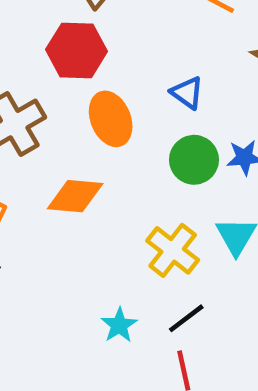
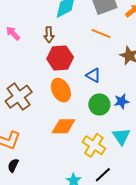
red hexagon: (77, 50) -> (60, 58), moved
orange diamond: (75, 196) -> (64, 126), moved

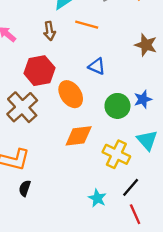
orange line: (101, 34) -> (87, 25), moved
red hexagon: (60, 58) -> (39, 71), moved
blue triangle: (93, 75) -> (97, 66), moved

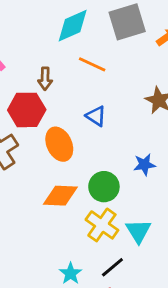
brown arrow: (49, 31) -> (45, 79), moved
green circle: (117, 106) -> (104, 187), moved
cyan triangle: (147, 140) -> (138, 231), moved

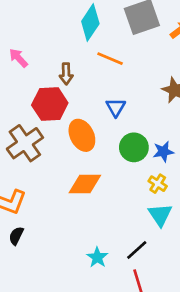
cyan diamond: (73, 26) -> (90, 22), turned -30
blue triangle: (96, 116) -> (116, 107), turned 30
green circle: (104, 187) -> (134, 147), moved
yellow cross: (102, 225) -> (158, 184), moved, size x0.6

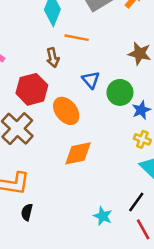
brown arrow: (66, 74) -> (53, 58), moved
green circle: (134, 147) -> (120, 92), moved

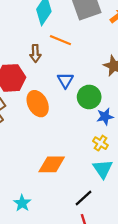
orange diamond: (78, 153) -> (52, 164), moved
cyan star: (103, 216) -> (22, 203), moved

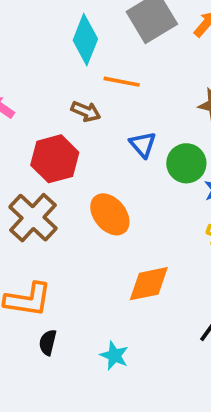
brown arrow: (35, 53) -> (86, 111), turned -54
orange ellipse: (38, 104) -> (110, 214), moved

